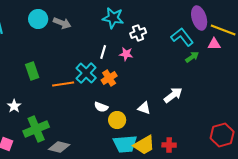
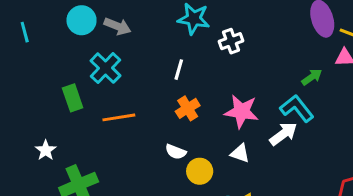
cyan L-shape: (182, 37) -> (297, 108), moved
pink star: (126, 54) -> (242, 111), moved, size x1.6
cyan cross: (86, 73) -> (105, 68), moved

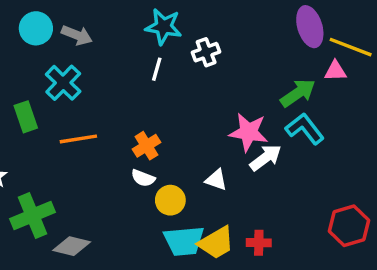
white line: (179, 70) -> (157, 69), moved
green arrow: (312, 77) -> (298, 93), size x1.5
orange cross: (188, 108) -> (146, 146), moved
cyan L-shape: (297, 108) -> (305, 129), moved
pink star: (242, 111) -> (249, 132), moved

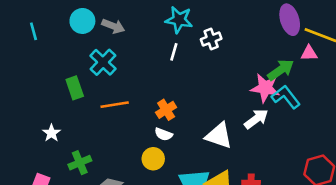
pink star: (249, 132) -> (265, 88), moved
white triangle: (216, 180) -> (219, 136), size x1.6
yellow circle: (170, 200) -> (153, 159), moved
green cross: (33, 215) -> (80, 163), size x0.7

